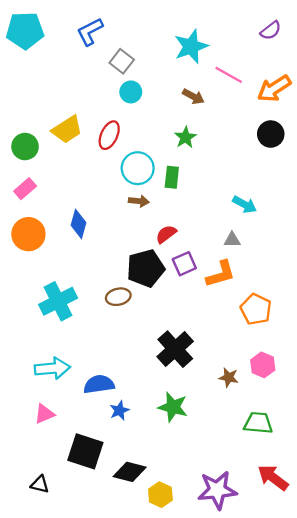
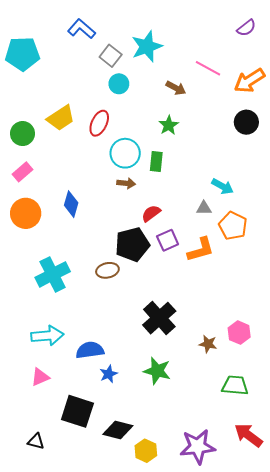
cyan pentagon: (25, 31) -> (22, 54), moved
blue L-shape: (90, 32) -> (82, 29), turned 68
cyan star: (191, 46) -> (147, 46), moved
gray triangle: (232, 240) -> (204, 208), moved
orange pentagon: (256, 309) -> (233, 226), moved

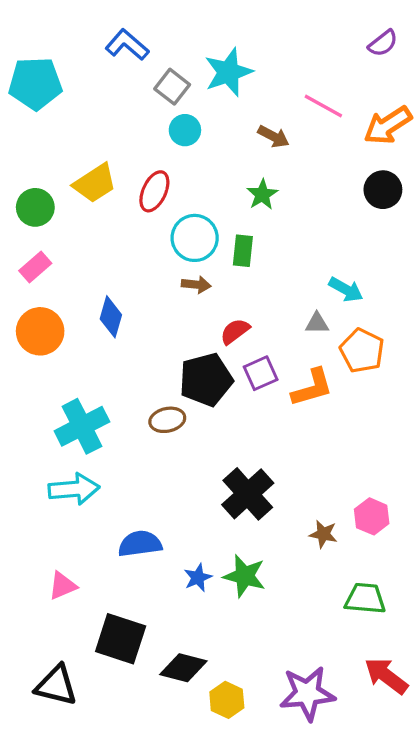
cyan arrow: (47, 336) -> (74, 489), moved
blue star: (109, 374) -> (198, 578), moved
black triangle: (36, 441) -> (56, 685), size x1.6

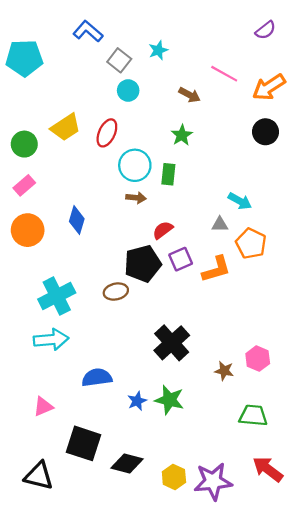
cyan star: (228, 72) -> (158, 50), size x0.6
yellow hexagon: (227, 700) -> (174, 477), moved

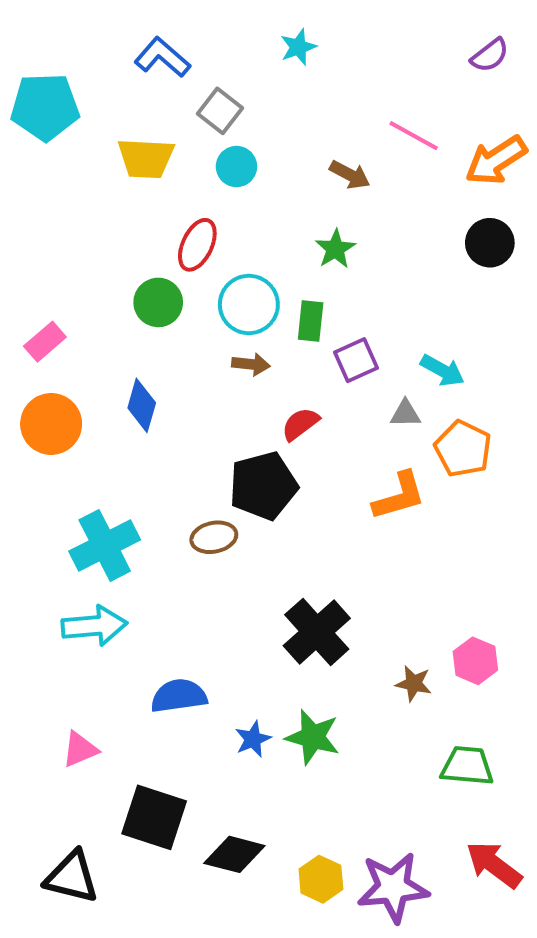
cyan star: (158, 50) -> (298, 47), moved
yellow trapezoid: (66, 127) -> (146, 158), moved, turned 36
green circle: (24, 144) -> (158, 302), moved
purple square: (181, 259) -> (356, 360), moved

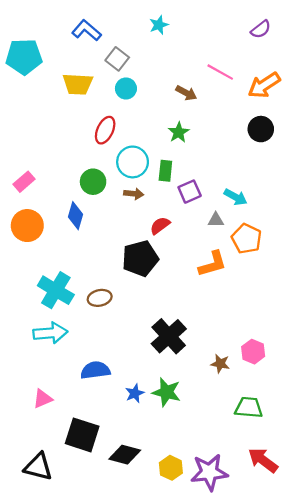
green circle: (158, 302) -> (93, 182), moved
brown ellipse: (214, 537) -> (100, 298), moved
cyan cross: (105, 545) -> (56, 290), turned -32

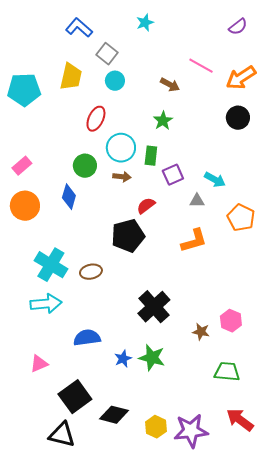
cyan pentagon: (24, 57) -> (24, 90), moved
yellow trapezoid: (78, 84) -> (71, 77), turned -80
orange pentagon: (247, 239) -> (241, 218), moved
black square: (82, 435) -> (75, 397), turned 36
black triangle: (38, 467) -> (62, 435), moved

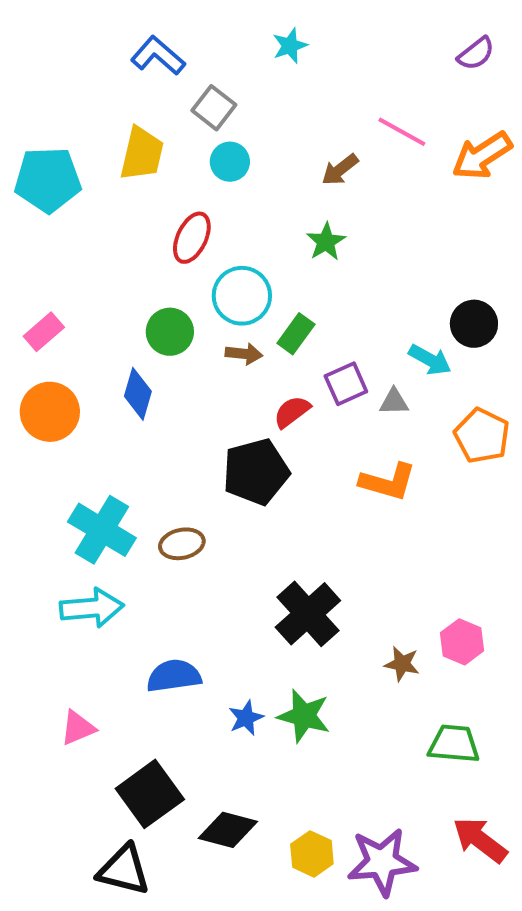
brown arrow: (170, 85) -> (340, 170), turned 114
black circle: (238, 118) -> (474, 324), moved
green rectangle: (151, 156) -> (296, 334), moved, turned 30
purple square: (173, 175) -> (346, 384), moved
orange L-shape: (194, 241) -> (388, 482), turned 32

